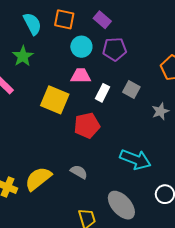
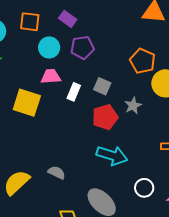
red pentagon: (87, 125) -> (105, 117), moved

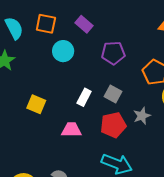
purple pentagon: (82, 47) -> (113, 53), moved
pink trapezoid: (51, 77) -> (71, 130), moved
yellow square: (27, 103) -> (36, 104), size x0.7

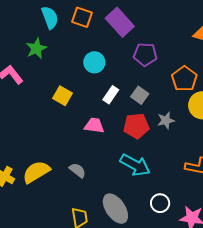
purple rectangle: (84, 24) -> (120, 22), size x1.6
cyan circle: (63, 51) -> (94, 62), moved

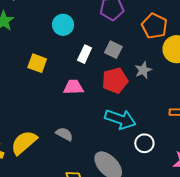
white circle: (160, 203) -> (144, 143), moved

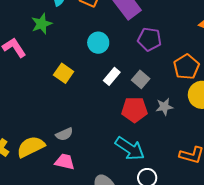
pink trapezoid: (73, 87) -> (65, 162), moved
gray semicircle: (64, 134) -> (64, 134), moved, turned 114

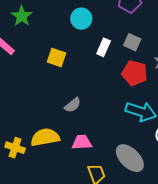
red pentagon: (134, 110) -> (135, 73), turned 30
gray semicircle: (64, 134) -> (73, 105), moved
yellow semicircle: (31, 147) -> (45, 137), turned 32

